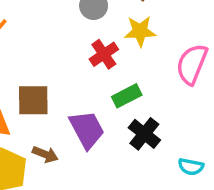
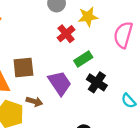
cyan semicircle: (191, 167) -> (129, 101), turned 42

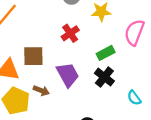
red cross: (66, 34) -> (70, 33), moved
green rectangle: (83, 59) -> (106, 53), moved

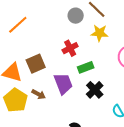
green rectangle: (106, 53) -> (86, 67), moved
brown square: (33, 56) -> (36, 64), turned -30

